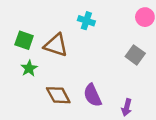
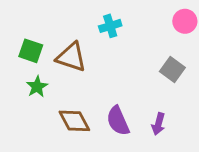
cyan cross: (86, 21) -> (110, 26), turned -35
purple arrow: (127, 107) -> (158, 124), moved

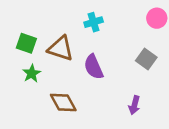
purple semicircle: (118, 121) -> (94, 67), moved

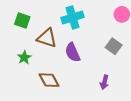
cyan cross: (94, 22) -> (73, 17), size x1.5
green square: (26, 43) -> (22, 21), moved

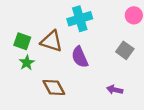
green square: (22, 21) -> (22, 41), moved
purple arrow: (104, 82) -> (115, 90), turned 88

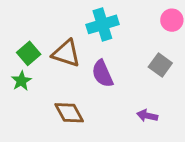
green square: (22, 41) -> (29, 53), turned 30
green star: (27, 63) -> (21, 81), moved

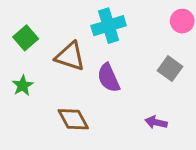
green square: (29, 53) -> (26, 38), moved

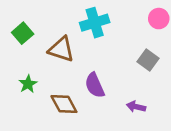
purple semicircle: (109, 78) -> (95, 85), moved
green star: (23, 85) -> (28, 84), moved

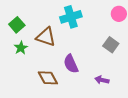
green star: (28, 84) -> (21, 48), moved

